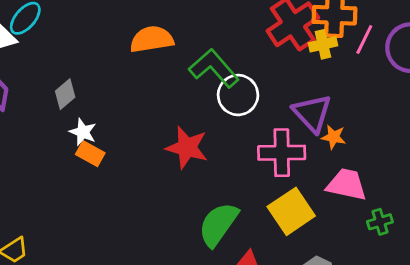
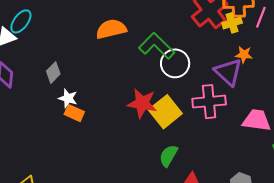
orange star: (334, 137) -> (244, 55), moved
yellow square: (291, 211) -> (165, 112), moved
green semicircle: (218, 224) -> (168, 156), size x0.7

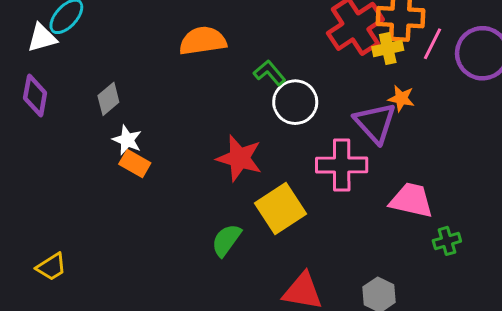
green L-shape: (157, 46) -> (270, 73), size x0.6
yellow square: (165, 112) -> (281, 208), moved
green semicircle: (168, 156) -> (226, 240), moved

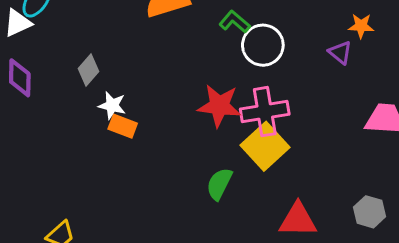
purple triangle: (375, 123) -> (340, 52), size x0.6
pink cross: (342, 165) -> (265, 112), moved

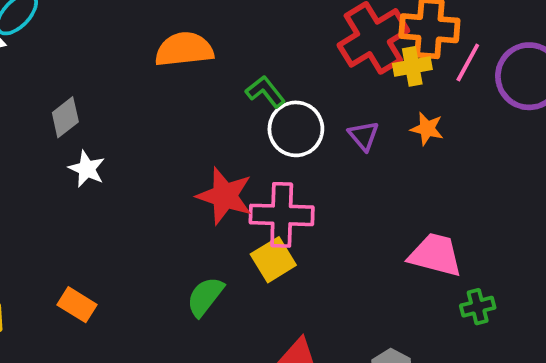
purple triangle: (340, 52) -> (364, 136), moved
orange rectangle: (123, 126) -> (77, 305), moved
yellow square: (265, 146) -> (273, 260), size x0.7

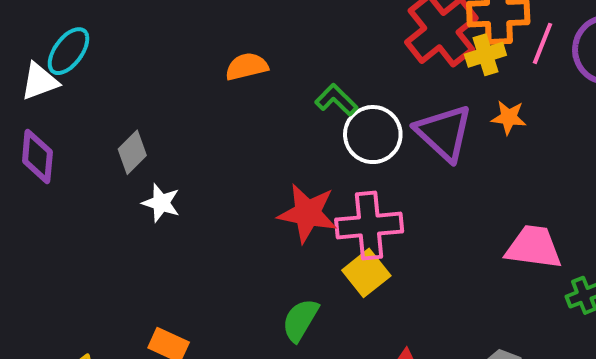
orange semicircle: (184, 49) -> (247, 66), size x0.7
purple triangle: (364, 136) -> (444, 133), size x1.8

